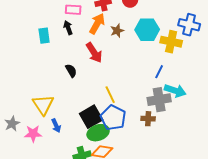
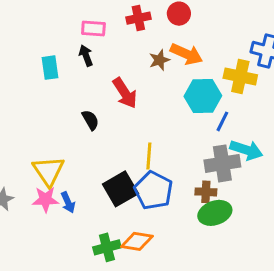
orange arrow: (97, 24) -> (186, 54), moved, turned 85
cyan hexagon: (147, 30) -> (203, 96), moved
yellow line: (110, 95) -> (149, 156), turned 30
green ellipse: (98, 133) -> (215, 213), moved
pink star: (33, 134) -> (45, 199), moved

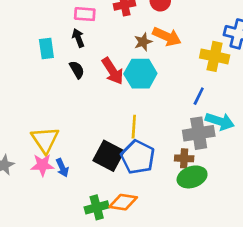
cyan hexagon: (203, 96) -> (140, 74), moved
black semicircle: (90, 120) -> (77, 70), moved
black square: (120, 189) -> (109, 156), turned -32

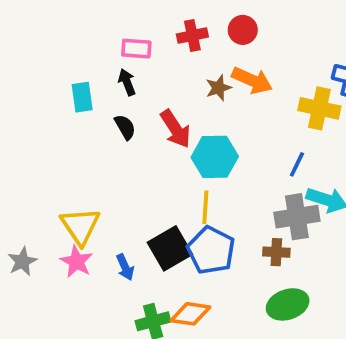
cyan hexagon: (140, 74) -> (215, 157), moved
black square: (109, 156) -> (170, 248), turned 32
pink star: (42, 165) -> (77, 262), turned 30
blue arrow: (62, 168) -> (125, 267), moved
green ellipse: (192, 177) -> (288, 304), moved

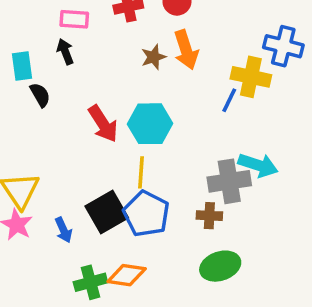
orange arrow: (252, 80) -> (186, 50), turned 48
black semicircle: (125, 127) -> (40, 95), moved
red arrow: (176, 129) -> (103, 124), moved
blue line: (297, 164) -> (229, 100), moved

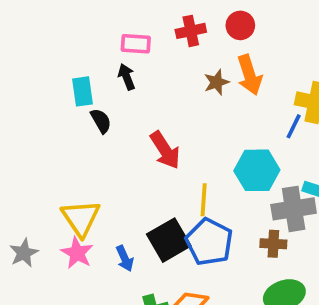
cyan hexagon: (150, 124) -> (257, 170), moved

